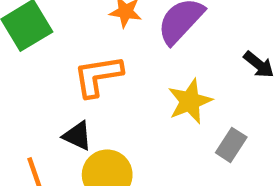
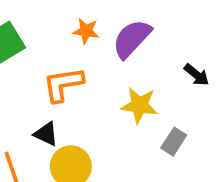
yellow star: (190, 101) -> (139, 105), turned 30

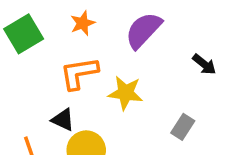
orange star: (86, 31) -> (83, 23), moved, turned -30
yellow star: (139, 105) -> (126, 93), moved

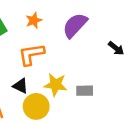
yellow star: (126, 93) -> (56, 85), moved
gray rectangle: (183, 127) -> (85, 91), moved, turned 56

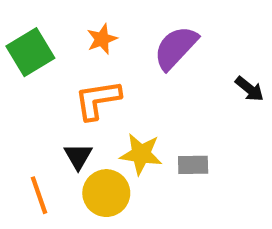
black triangle: (20, 86) -> (78, 156), turned 35

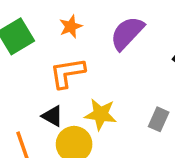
black triangle: (78, 156) -> (52, 116), turned -30
gray rectangle: (193, 165) -> (159, 119), moved, turned -65

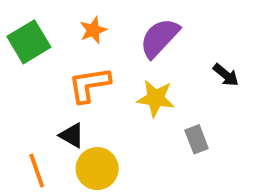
yellow star: (101, 114) -> (156, 98), moved
gray rectangle: (159, 119) -> (197, 139), turned -45

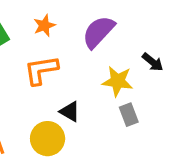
yellow star: (156, 98) -> (118, 81), moved
black triangle: (72, 135) -> (70, 112), moved

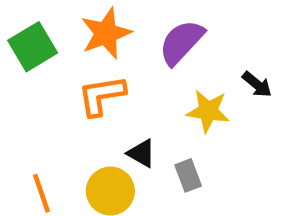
orange star: (44, 26) -> (106, 33), size x1.6
gray rectangle: (129, 115) -> (188, 175), moved

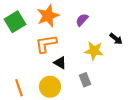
purple semicircle: (181, 42) -> (82, 20), size x0.6
black triangle: (141, 153) -> (60, 63), moved

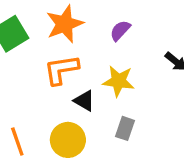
yellow star: (94, 51) -> (119, 81), moved
gray rectangle: (85, 80) -> (125, 128), turned 40

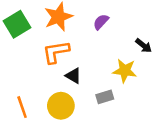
yellow star: (119, 81) -> (125, 71), moved
gray rectangle: (125, 128) -> (105, 97), turned 54

